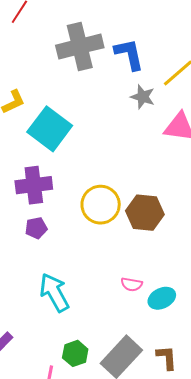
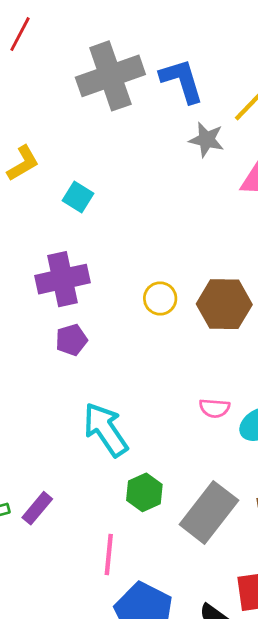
cyan square: (50, 129) -> (78, 197), size x0.5
yellow circle: (101, 205) -> (160, 298), size x0.6
green hexagon: (75, 353) -> (144, 492), moved

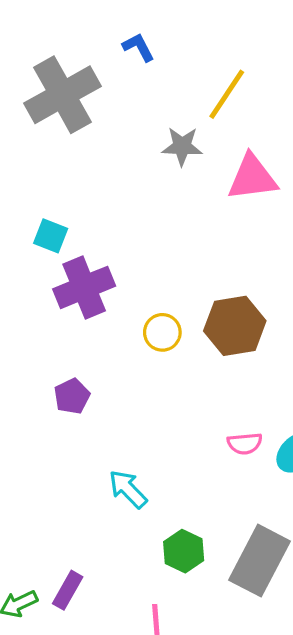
blue L-shape: (182, 81) -> (138, 47), moved, size x0.6
purple cross: (63, 279) -> (84, 287), moved
cyan arrow: (106, 430) -> (128, 489), size x0.7

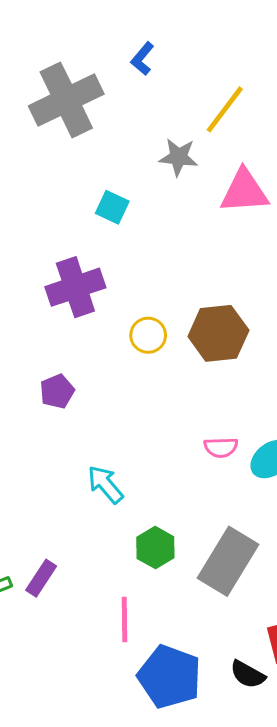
blue L-shape: (138, 47) -> (142, 59), turned -116
cyan square: (51, 236) -> (112, 207), moved

